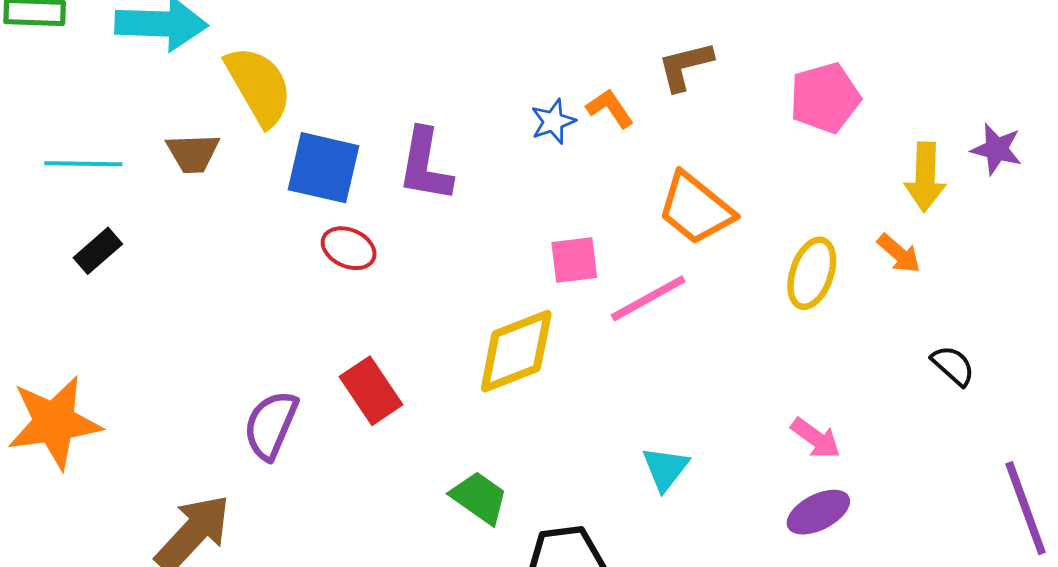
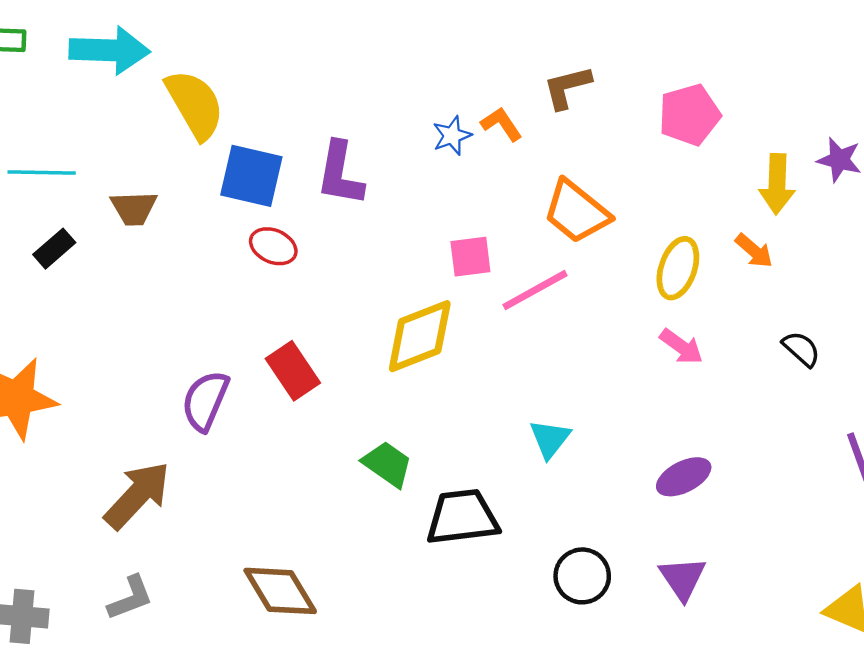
brown trapezoid: (193, 153) -> (134, 208), moved
pink arrow: (816, 438) -> (681, 347), moved

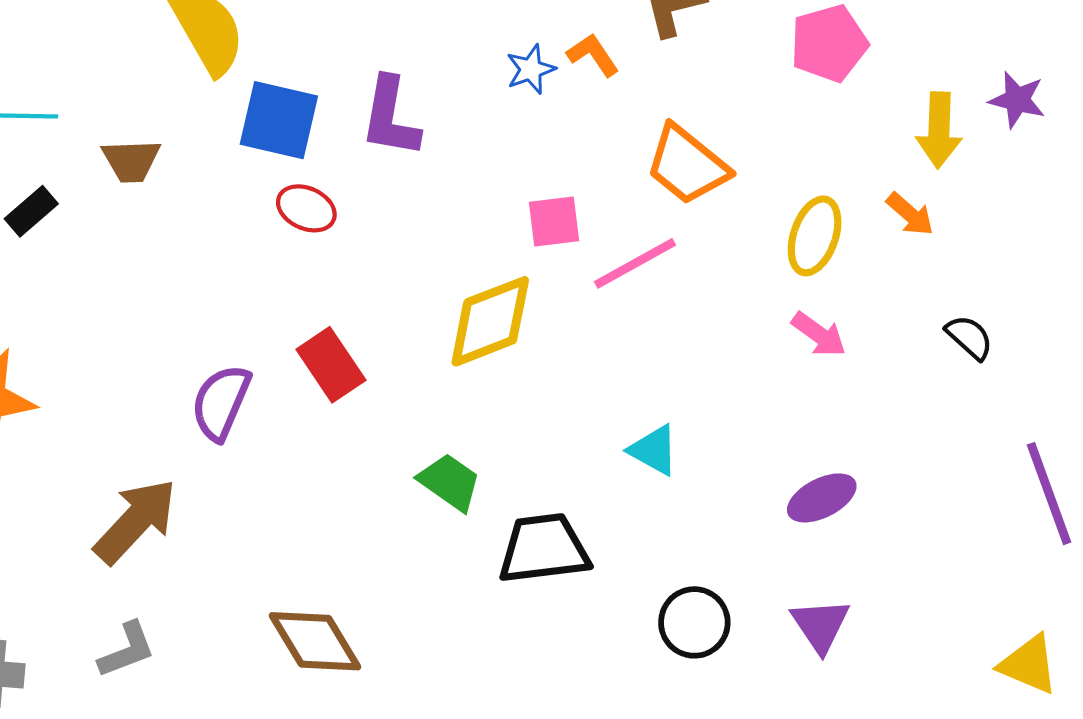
cyan triangle: (550, 439) -> (654, 450), turned -39

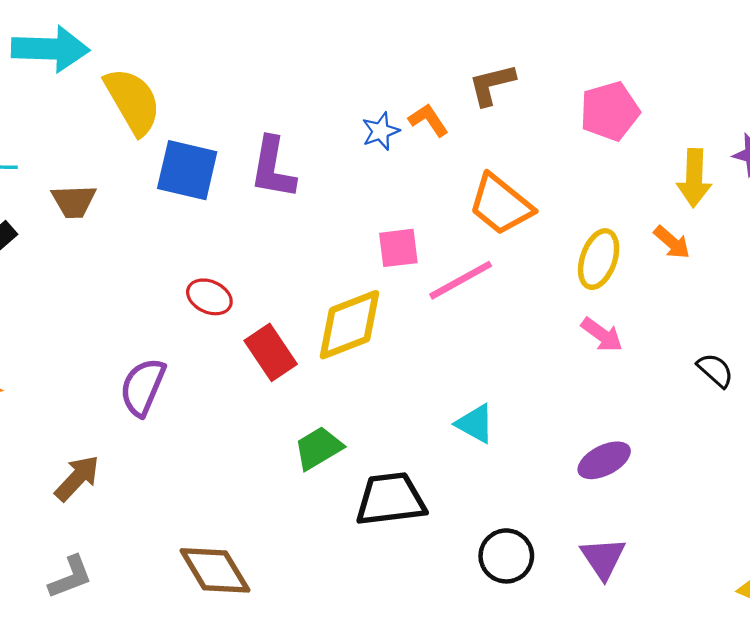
red ellipse: (306, 208) -> (209, 297), moved
black semicircle: (969, 337) -> (715, 370), moved
red rectangle: (331, 365) -> (271, 352), moved
green trapezoid: (450, 482) -> (318, 448), turned -66
brown arrow: (135, 521) -> (77, 478), size x0.7

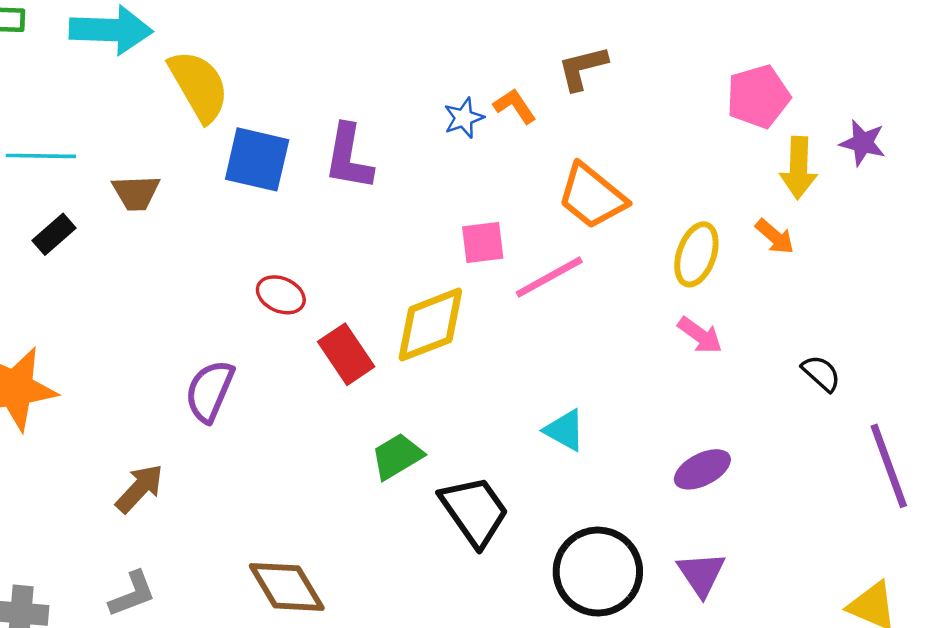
pink pentagon: (610, 111) -> (758, 97), moved
black trapezoid: (391, 499) -> (474, 511), turned 62
black circle: (506, 556) -> (598, 572), size x1.5

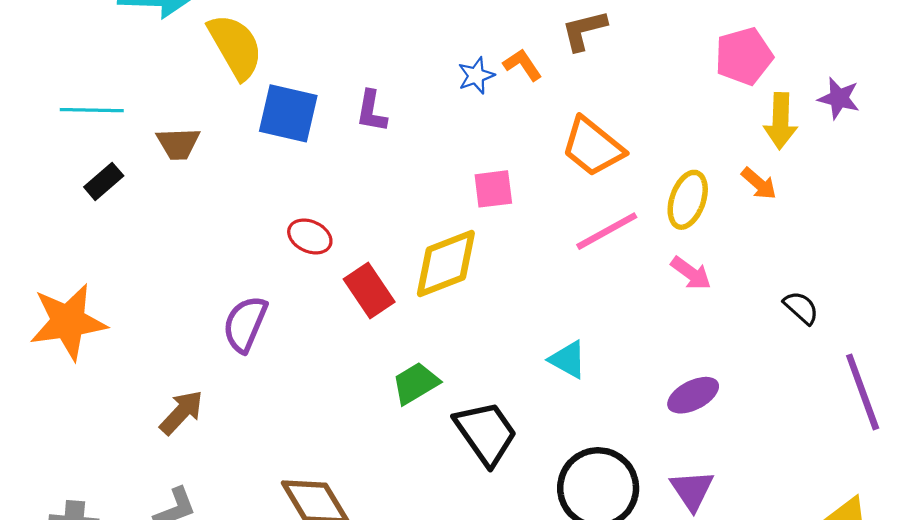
purple L-shape: (348, 157) -> (371, 111), size x0.7
pink line: (549, 277) -> (607, 231), moved

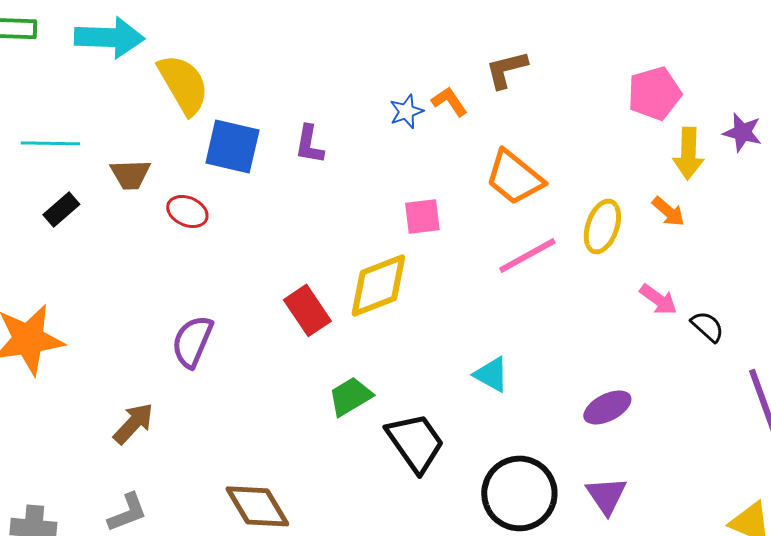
red ellipse: (310, 236) -> (187, 211), moved
pink arrow: (691, 273) -> (658, 299), moved

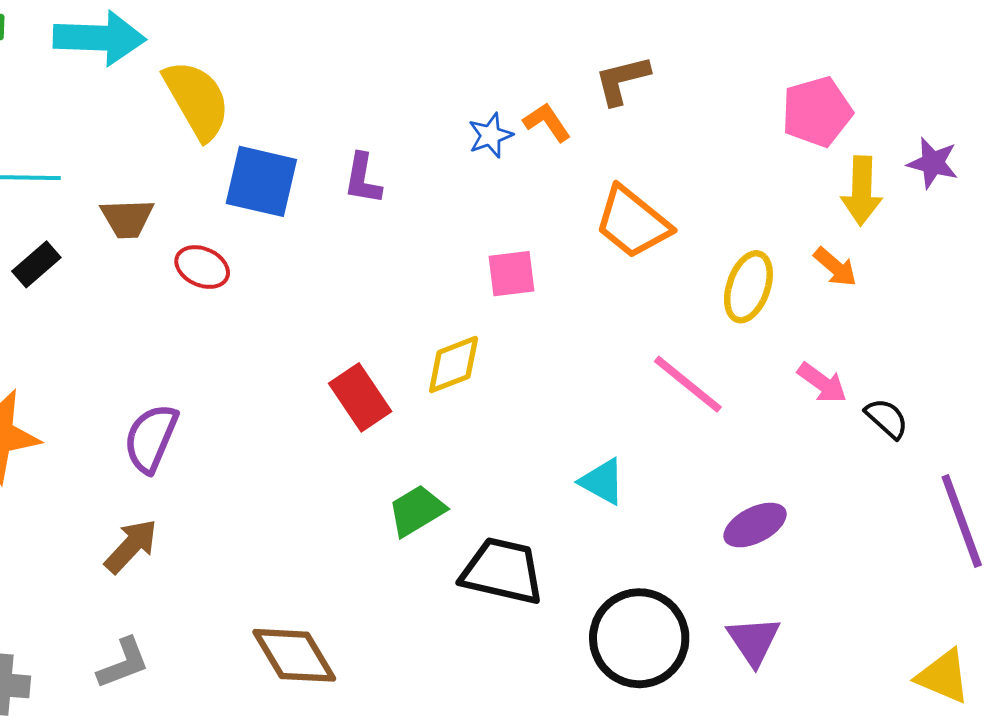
pink line: (527, 255) -> (688, 384), moved, turned 68
yellow diamond: (378, 285) -> (454, 364), size x0.7
purple semicircle: (192, 341) -> (151, 438), moved
black trapezoid: (415, 442) -> (502, 571), turned -42

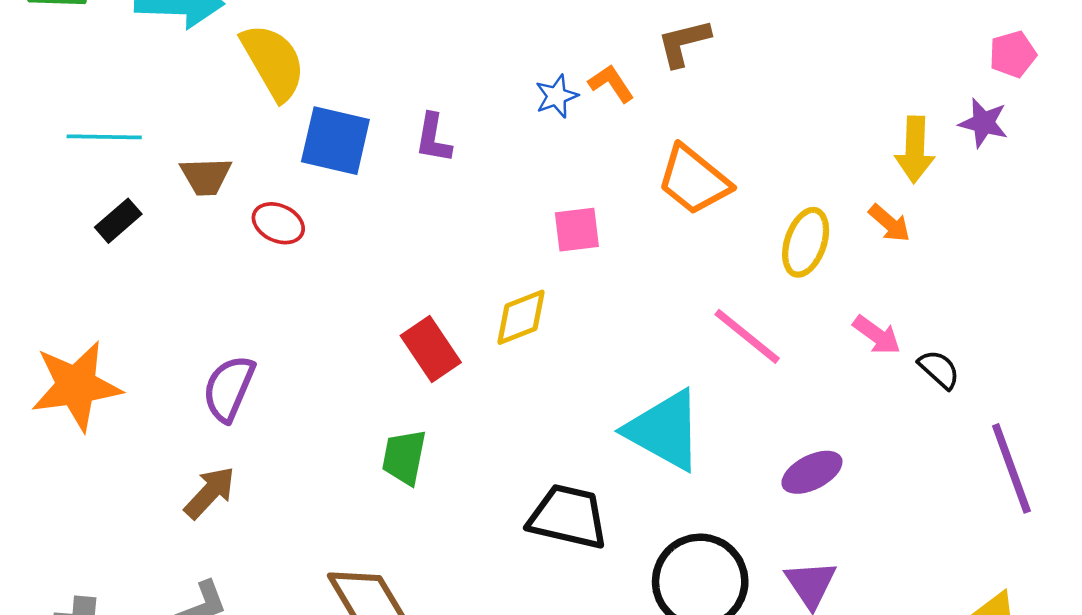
pink pentagon: (817, 112) -> (1013, 54), moved, size x0.7
cyan triangle: (602, 482) -> (665, 430), size x1.8
green trapezoid: (417, 511) -> (404, 457), moved, turned -48

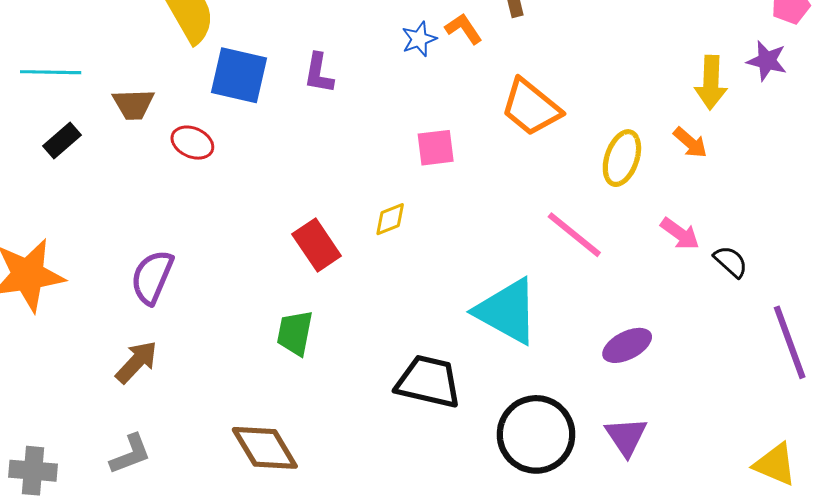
yellow diamond: (521, 317) -> (390, 219), size x0.7

